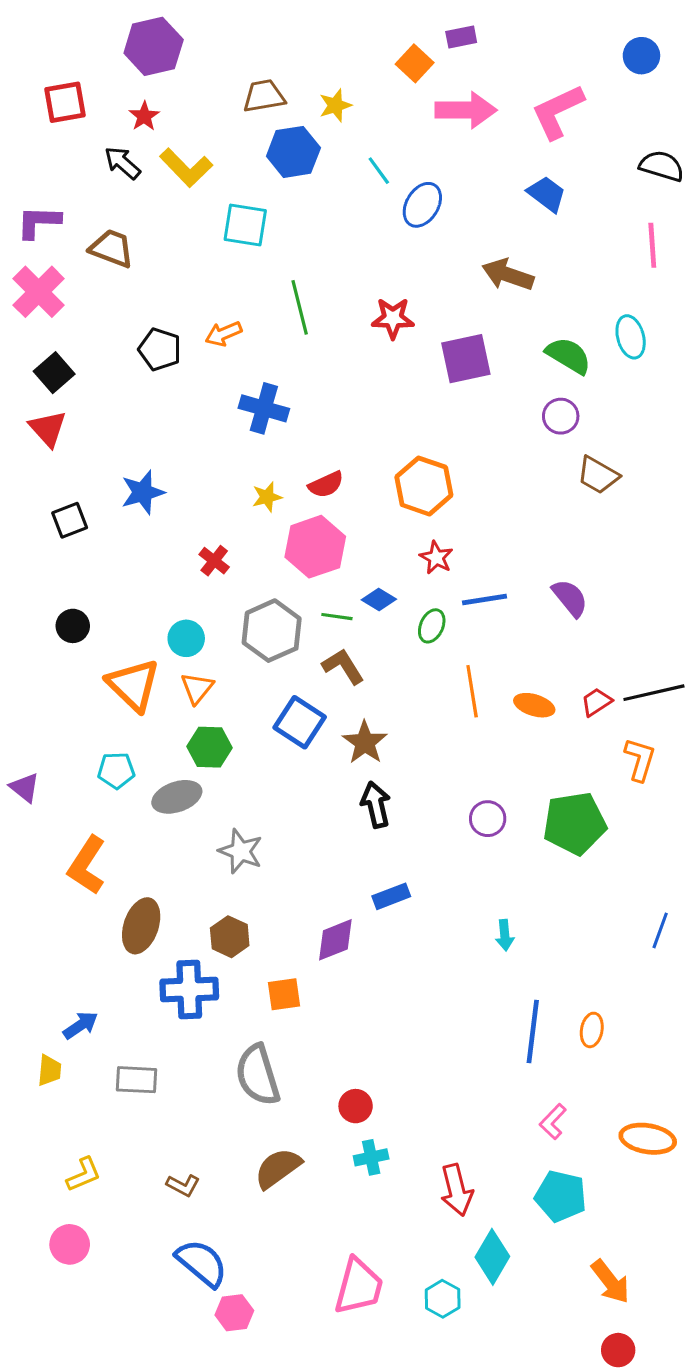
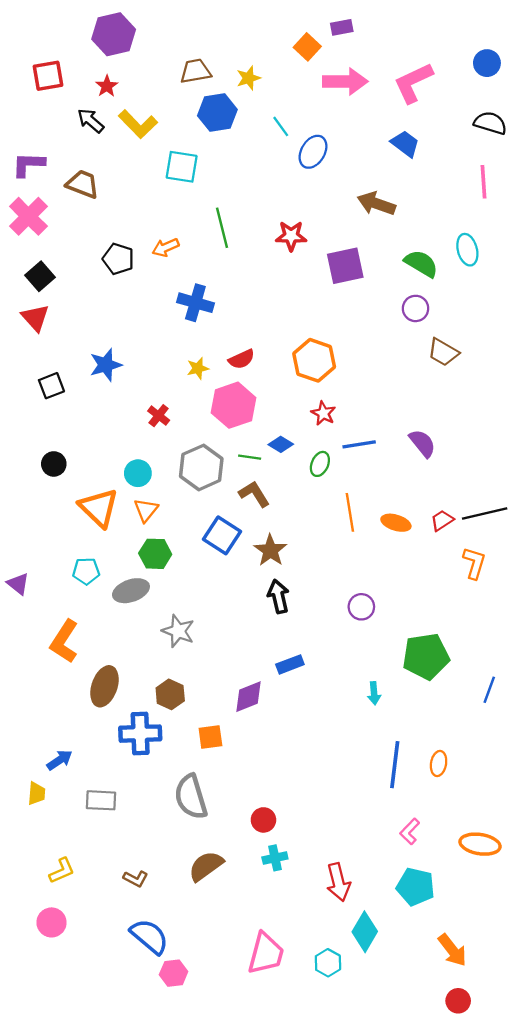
blue circle: (641, 56) -> (487, 63), moved
green pentagon: (575, 823) -> (426, 656), moved

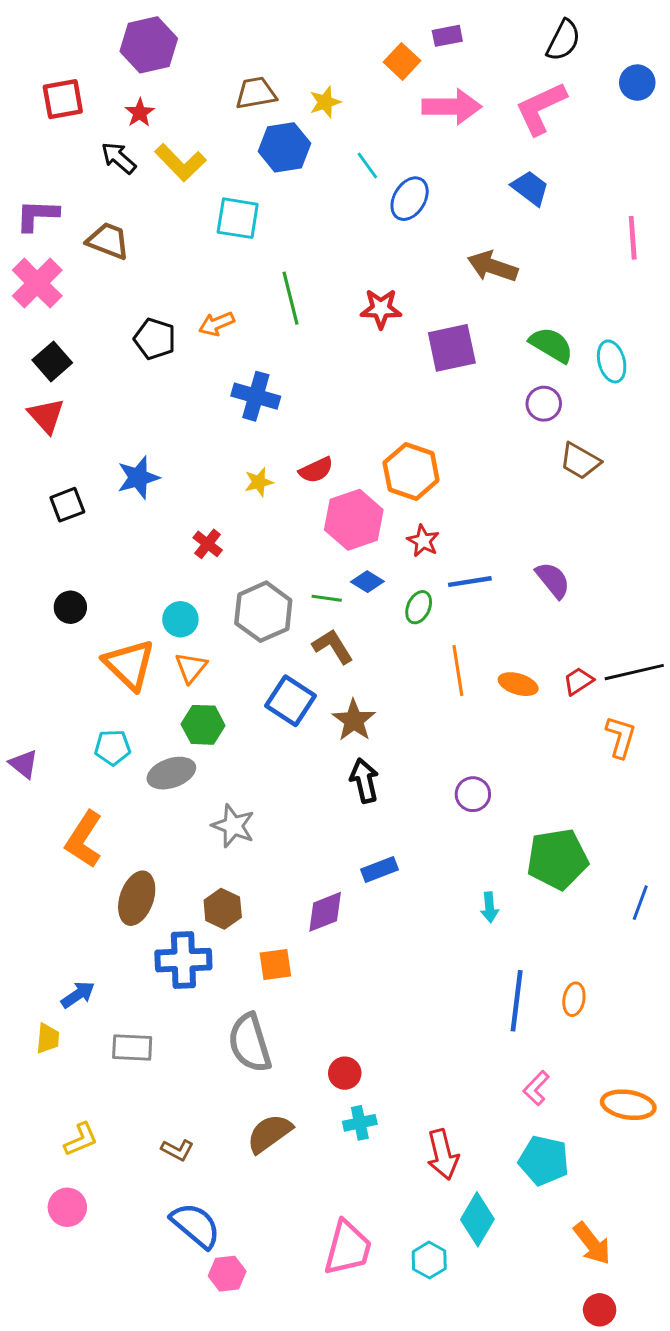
black semicircle: (490, 123) -> (563, 40), moved, turned 100
cyan ellipse: (467, 250) -> (612, 361), moved
pink hexagon: (234, 405) -> (354, 520), moved

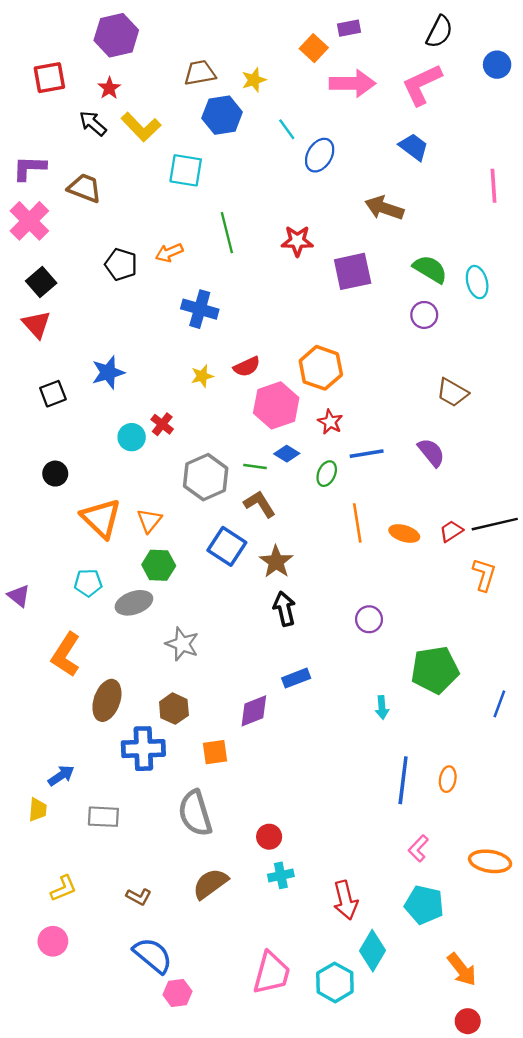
brown trapezoid: (580, 461) -> (452, 392), moved
cyan circle: (180, 619) -> (132, 437), moved
cyan hexagon: (429, 1260) -> (335, 982), size x1.4

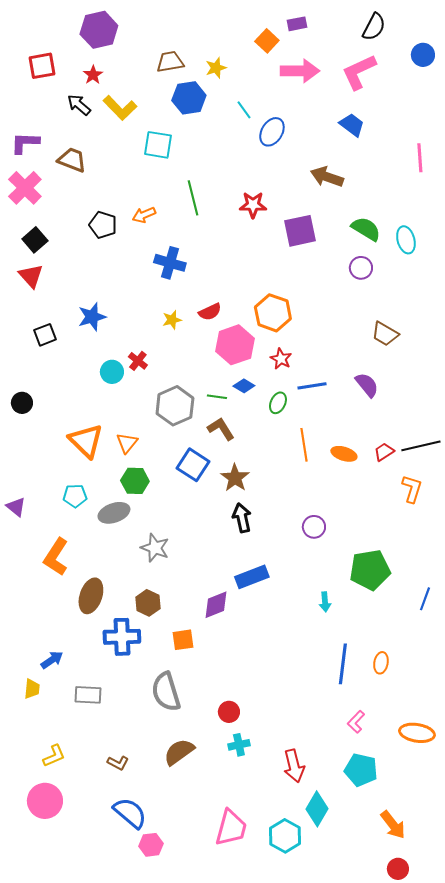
black circle: (55, 474) -> (22, 403), moved
blue rectangle: (296, 678) -> (252, 577), size x1.4
pink circle: (53, 941) -> (45, 801), size x1.4

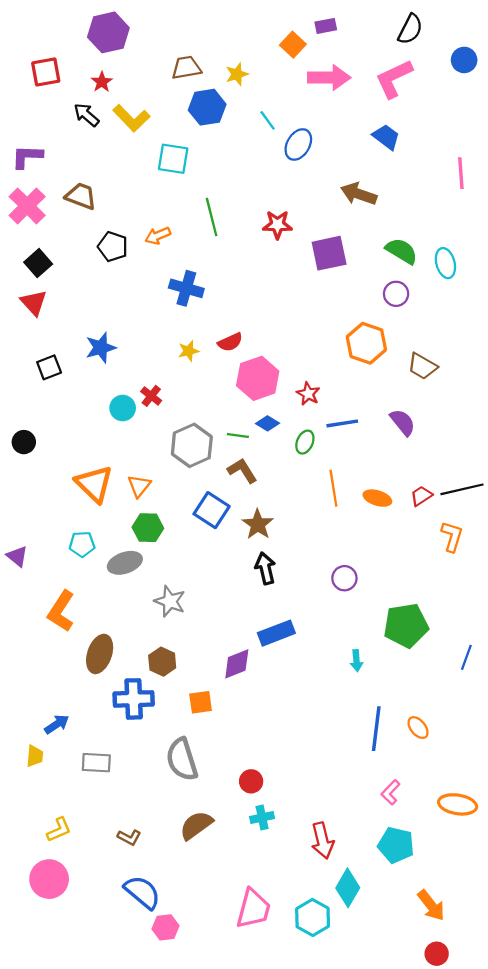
brown trapezoid: (72, 160) -> (81, 196), moved
orange hexagon: (273, 313) -> (366, 343), moved
orange ellipse: (381, 663) -> (418, 728), turned -50

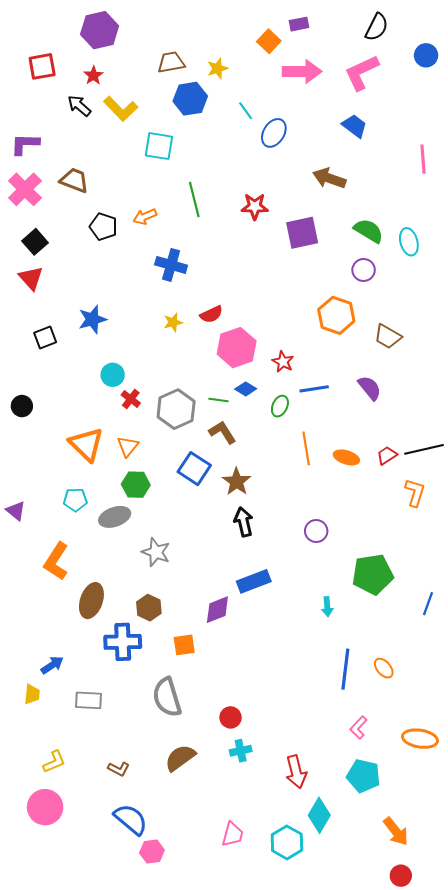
red cross: (151, 396) -> (131, 399), moved
pink trapezoid: (253, 909) -> (233, 834), size x0.7

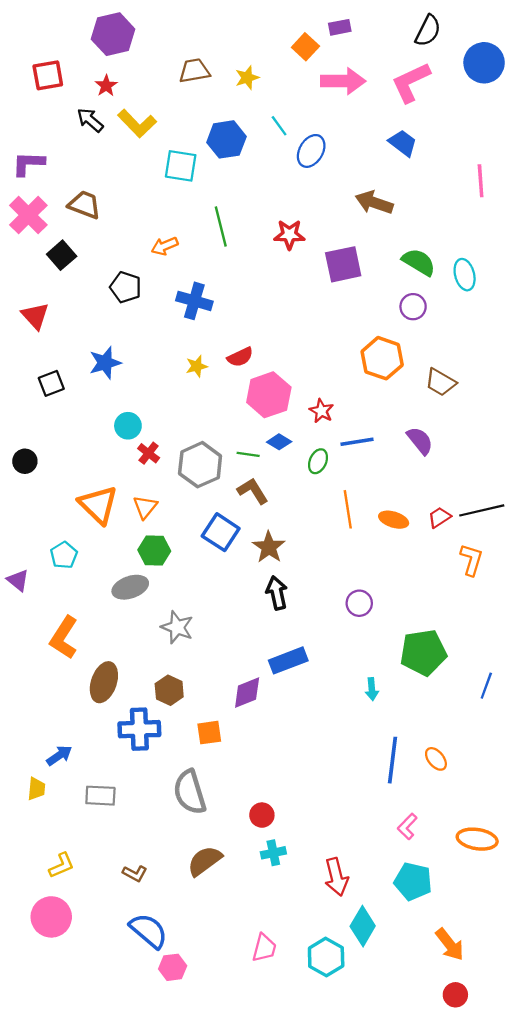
blue circle: (426, 55) -> (484, 63), size x1.5
blue hexagon: (190, 99) -> (226, 139), moved
black pentagon: (104, 227) -> (126, 287), moved
black square: (35, 242) -> (62, 255), moved
cyan pentagon: (75, 500) -> (64, 555), moved, turned -30

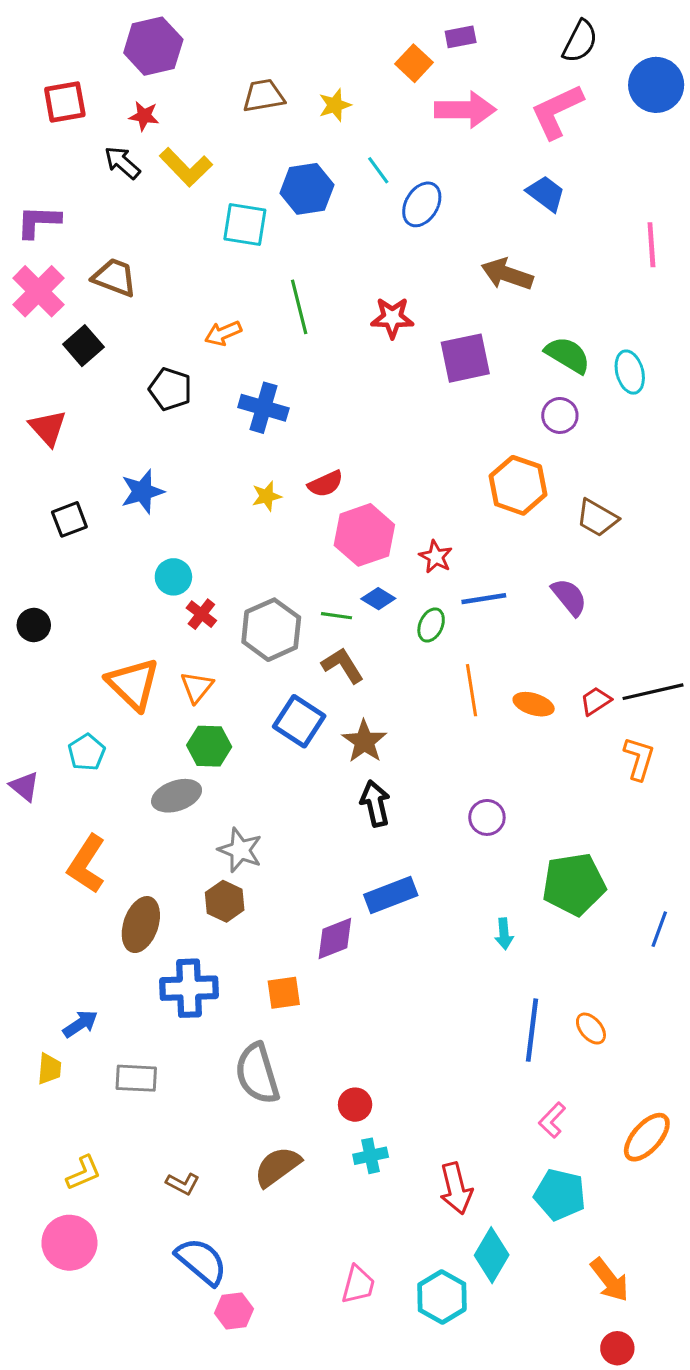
red star: (106, 86) -> (144, 116), turned -30
brown hexagon: (169, 690) -> (225, 901), moved
orange ellipse: (477, 839) -> (647, 1137), turned -57

